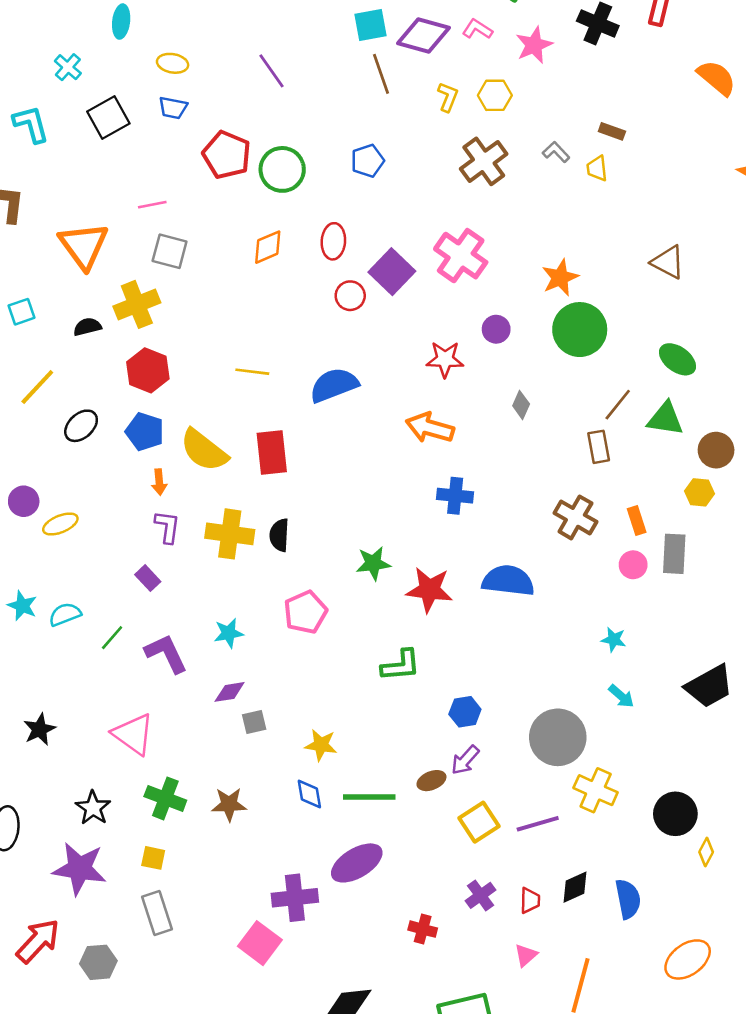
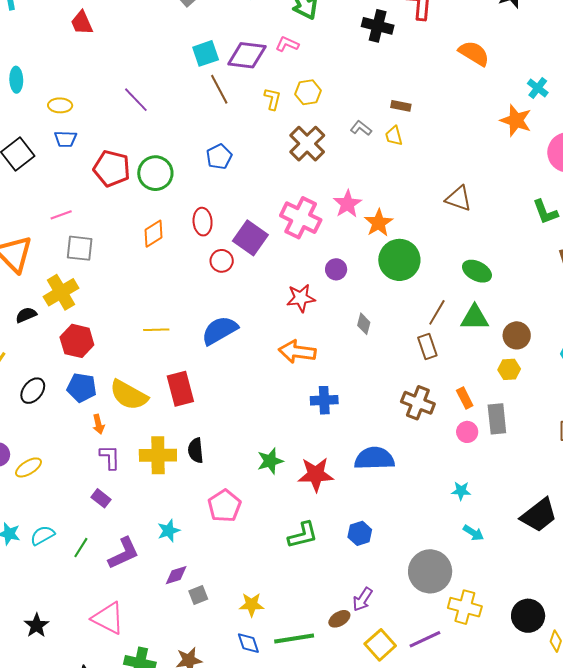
pink star: (534, 45) -> (347, 204), moved
purple L-shape: (166, 653) -> (124, 553), turned 99
blue hexagon: (465, 712) -> (360, 533), moved

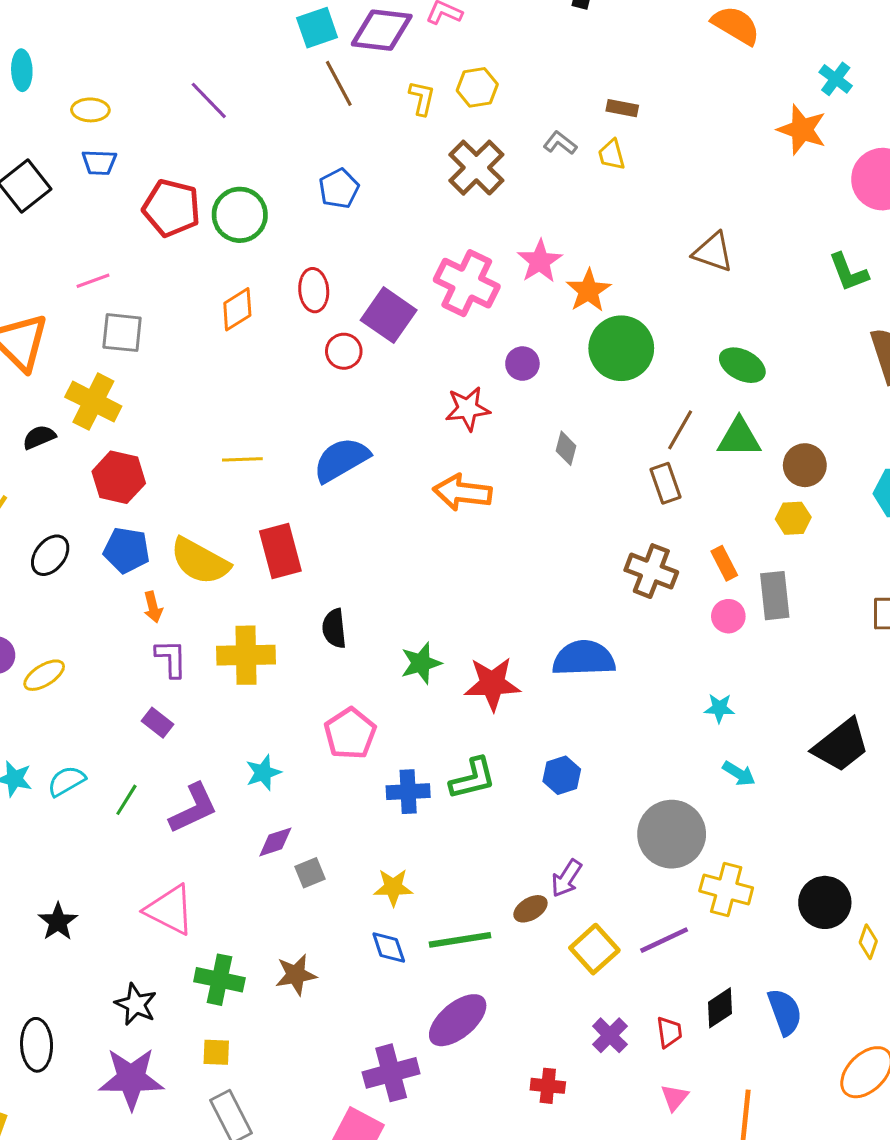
yellow cross: (61, 292) -> (93, 402), turned -32
blue cross: (324, 400) -> (408, 792), moved
black semicircle: (196, 450) -> (334, 628), moved

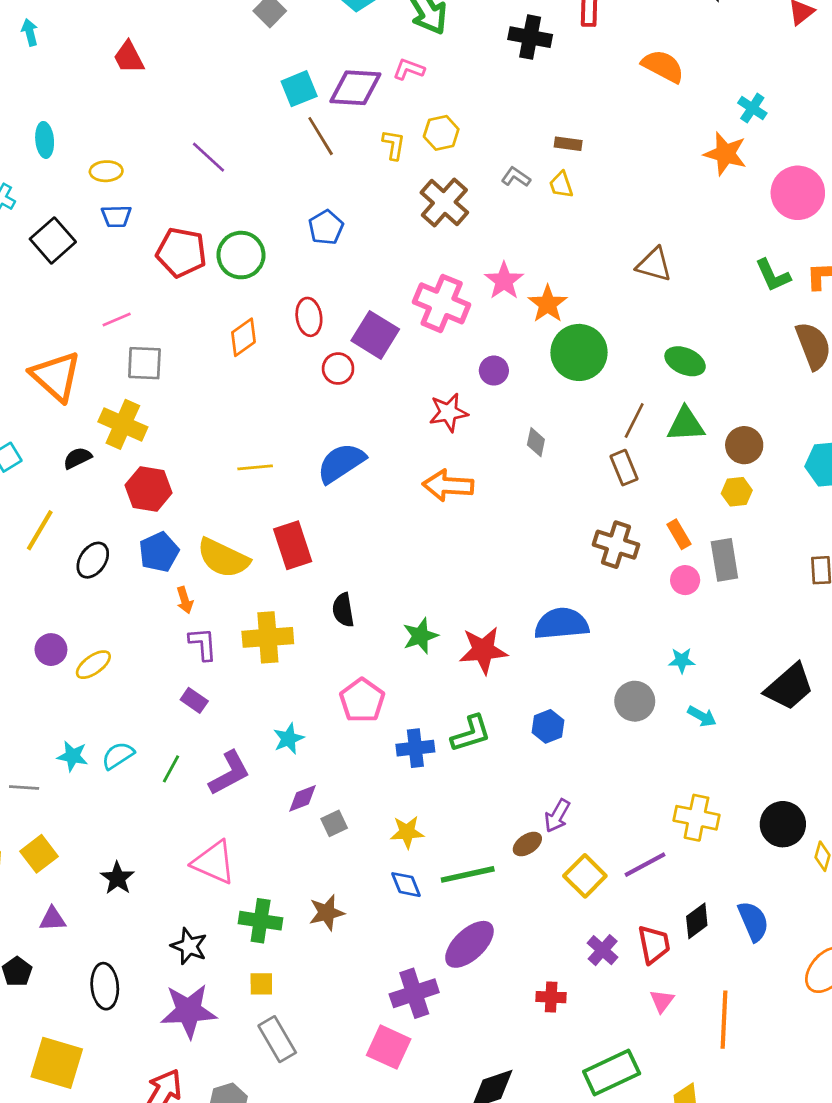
blue pentagon: (126, 550) -> (159, 552), turned -30
gray circle: (672, 834) -> (635, 701), moved, size x0.7
red trapezoid: (669, 1032) -> (654, 944), size x1.4

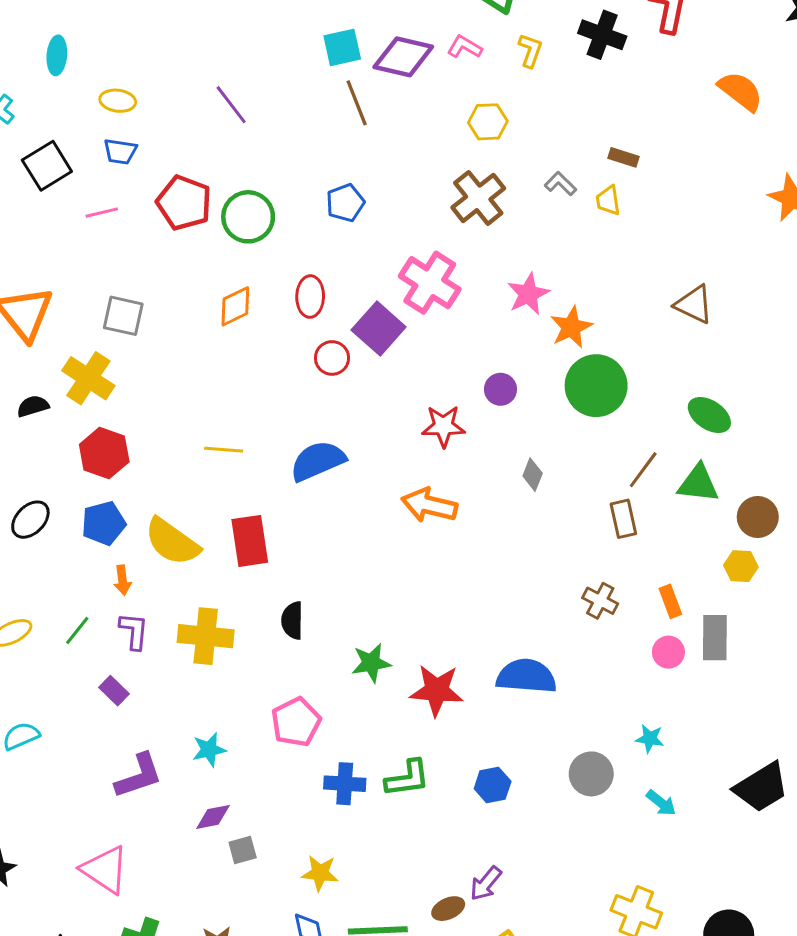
yellow L-shape: (394, 145) -> (530, 51), moved
pink cross: (442, 303) -> (430, 283), moved
pink line: (117, 319) -> (102, 213), moved
brown cross: (616, 545) -> (600, 601), size x0.7
green line: (171, 769) -> (77, 631), moved

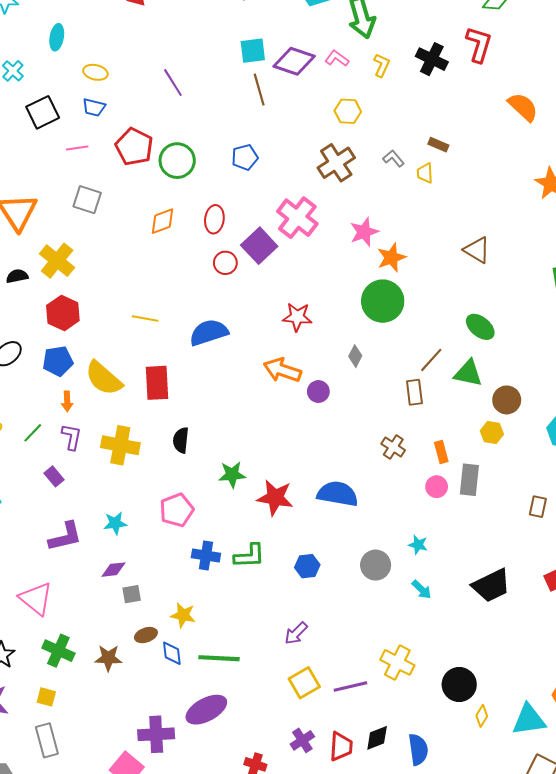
gray square: (123, 316) -> (87, 200), moved
green circle: (596, 386) -> (383, 301), moved
purple circle: (500, 389) -> (318, 392), moved
brown ellipse: (448, 909) -> (146, 635), moved

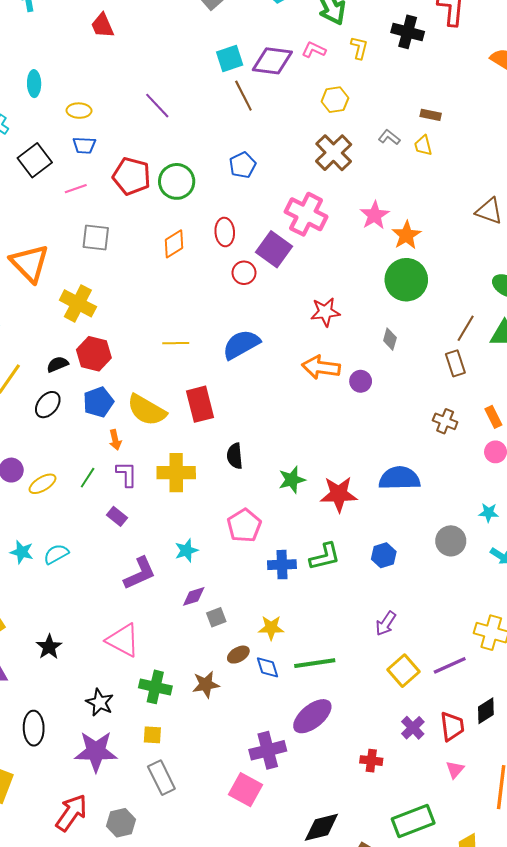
black semicircle: (17, 276) -> (58, 364), moved

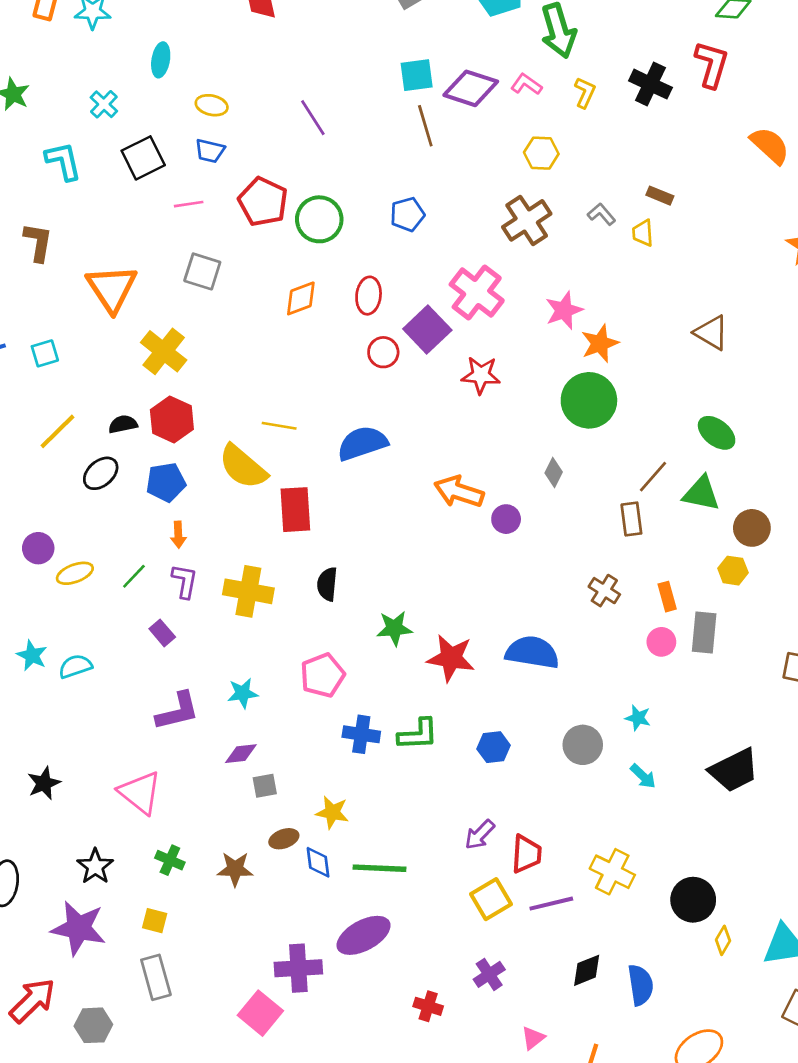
red star: (325, 312) -> (481, 375), moved
yellow semicircle: (147, 410) -> (243, 467), moved
green cross: (155, 687) -> (170, 860), size x0.7
red trapezoid: (452, 726) -> (526, 854), moved

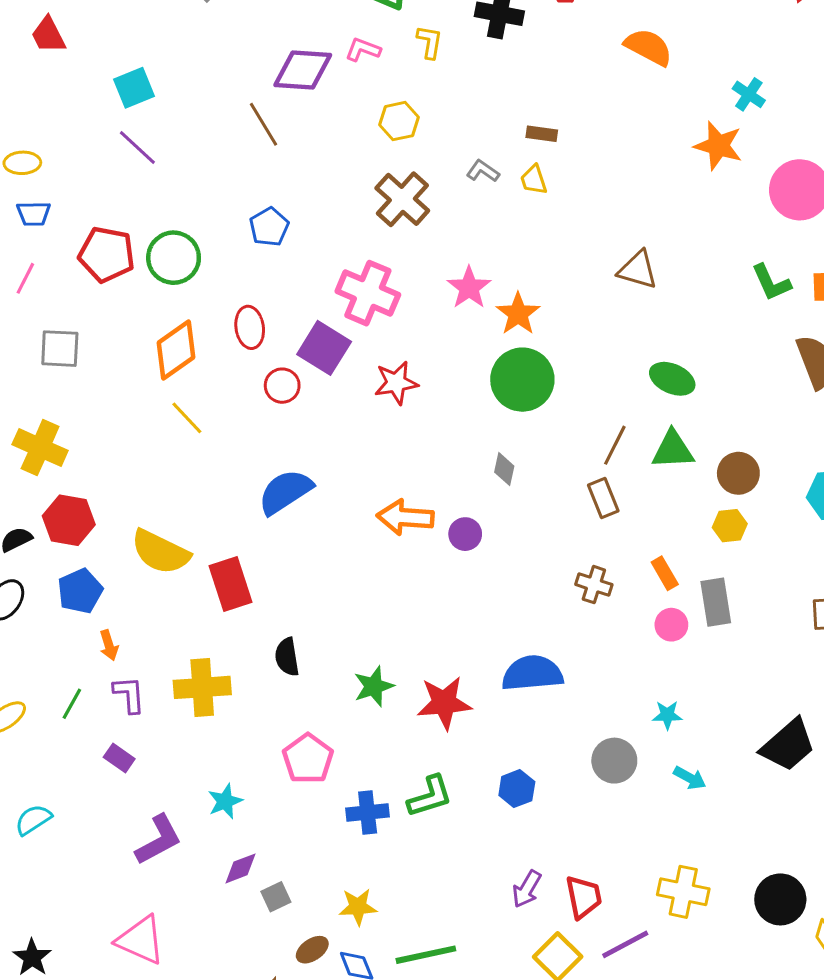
cyan square: (417, 75) -> (134, 88), moved
pink line: (189, 204) -> (25, 278), turned -40
orange diamond: (301, 298) -> (176, 350), size x1.4
yellow line: (279, 426) -> (187, 418), moved, turned 52

